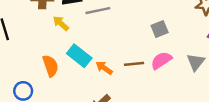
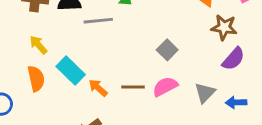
yellow arrow: (61, 23) -> (38, 45), moved
gray square: (160, 29) -> (167, 50), turned -30

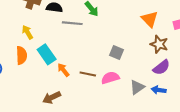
gray square: (167, 50) -> (116, 53), turned -32
blue arrow: (236, 102) -> (159, 90), moved

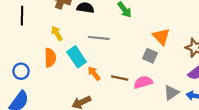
orange triangle: (150, 19) -> (161, 37), moved
gray line: (72, 23) -> (99, 38), moved

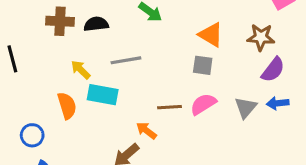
yellow arrow: (57, 33) -> (81, 70), moved
cyan rectangle: (77, 57) -> (103, 95), turned -30
orange arrow: (94, 73) -> (146, 130), moved

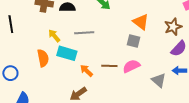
brown star: (261, 37) -> (173, 27), turned -30
gray triangle: (246, 108) -> (159, 80), moved, turned -35
orange arrow: (146, 130) -> (86, 71), moved
blue circle: (32, 135) -> (10, 73), moved

